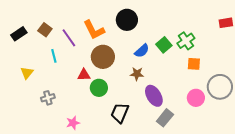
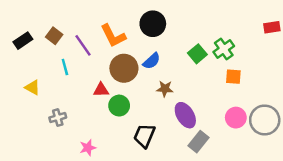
blue semicircle: (142, 51) -> (152, 61), moved
yellow triangle: (27, 73) -> (32, 87), turned -40
gray circle: (220, 87) -> (265, 120), moved

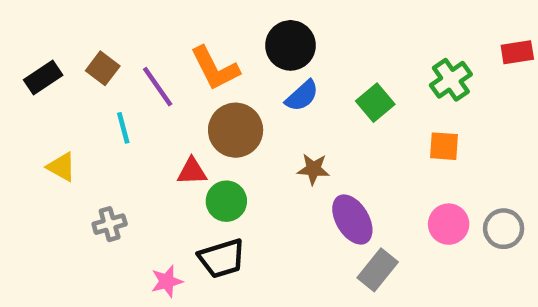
green cross: (224, 49) -> (451, 80), moved
blue semicircle: (152, 61) -> (302, 96), moved
gray circle: (265, 120) -> (504, 229), size x0.7
black trapezoid: (144, 136) -> (222, 258), moved, turned -130

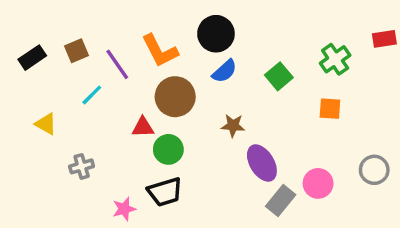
brown square: (103, 68) -> (76, 51), turned 30
cyan line: (123, 128) -> (92, 95), turned 60
pink circle: (449, 224) -> (318, 183), moved

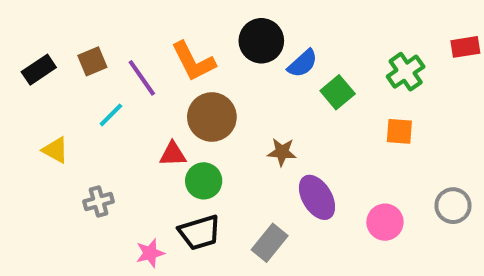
blue semicircle: (224, 71) -> (303, 63), moved
gray rectangle: (281, 200) -> (270, 243), moved

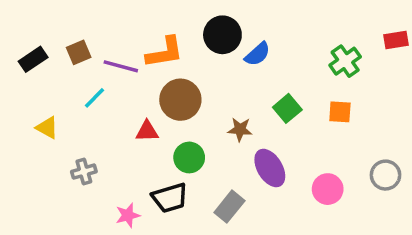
orange L-shape: (193, 61) -> (165, 52), turned -72
purple line: (142, 78) -> (121, 66), turned -40
green square: (338, 92) -> (287, 108), moved
green circle: (204, 181) -> (189, 157), moved

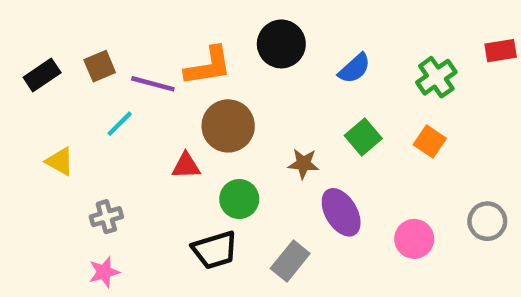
blue semicircle: (258, 54) -> (354, 68), moved
orange square: (340, 112) -> (430, 141), turned 30
pink star: (128, 215) -> (104, 272), moved

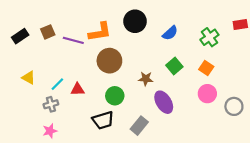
cyan line: (120, 124) -> (57, 84), moved
red triangle: (186, 166) -> (78, 89), moved
pink circle: (414, 239) -> (207, 94), moved

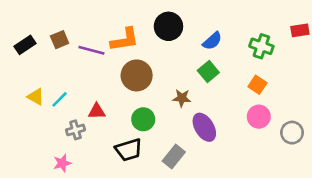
green cross: (209, 37) -> (261, 46), turned -36
green square: (174, 66) -> (208, 71), moved
cyan line: (57, 84) -> (60, 99), moved
gray cross: (51, 104) -> (76, 130), moved

